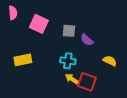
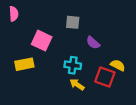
pink square: (39, 24) -> (42, 41), moved
gray square: (69, 31) -> (73, 22), moved
red square: (87, 82) -> (105, 77), moved

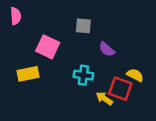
yellow arrow: (77, 85) -> (104, 98), moved

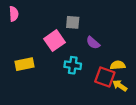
pink square: (48, 47) -> (54, 41), moved, turned 30
yellow semicircle: (135, 75) -> (118, 65), turned -32
yellow arrow: (104, 98) -> (120, 86), moved

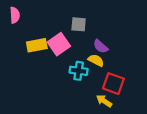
yellow rectangle: (24, 64) -> (37, 45), moved
yellow semicircle: (118, 65) -> (96, 60), moved, turned 32
yellow arrow: (120, 86) -> (104, 101), moved

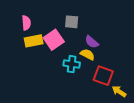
pink semicircle: (15, 15) -> (26, 23), moved
yellow arrow: (104, 101) -> (119, 91), moved

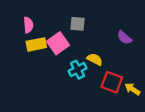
purple semicircle: (92, 42) -> (124, 38), moved
cyan cross: (72, 64) -> (78, 70), turned -35
yellow arrow: (119, 91) -> (132, 89), moved

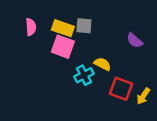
pink square: (58, 43) -> (63, 47), turned -35
yellow rectangle: (36, 44) -> (63, 28), moved, turned 30
yellow arrow: (132, 89) -> (143, 96), turned -91

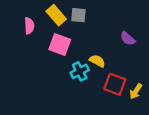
gray square: (84, 26) -> (78, 15), moved
yellow rectangle: (63, 28) -> (56, 15), moved, turned 30

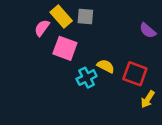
pink semicircle: (29, 26) -> (42, 28), moved, turned -140
purple semicircle: (128, 39) -> (148, 30), moved
red square: (115, 84) -> (135, 74), moved

